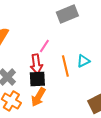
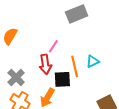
black square: (37, 79) -> (62, 79), moved

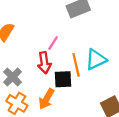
cyan triangle: (93, 61) -> (96, 59), size x1.5

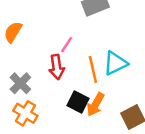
black square: (63, 79) -> (78, 102), moved, turned 30
orange arrow: (47, 99) -> (95, 105), moved

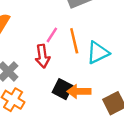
orange line: (93, 70) -> (74, 41), moved
orange arrow: (95, 105) -> (79, 91), turned 60

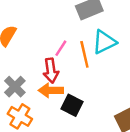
cyan triangle: (98, 53) -> (104, 42), moved
orange arrow: (79, 91) -> (51, 90), moved

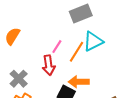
orange line: (84, 54) -> (77, 52), turned 45
orange arrow: (51, 90) -> (79, 82), moved

